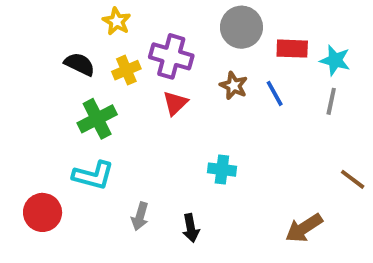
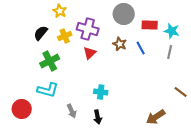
black semicircle: (80, 64) -> (41, 33), turned -77
cyan cross: (222, 170) -> (101, 92), moved
gray arrow: (140, 216) -> (72, 111), turned -40

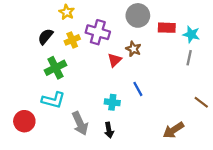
blue line: (141, 48) -> (138, 89), moved
red triangle: (90, 53) -> (114, 60), moved
gray arrow: (72, 111) -> (80, 123), size x1.5

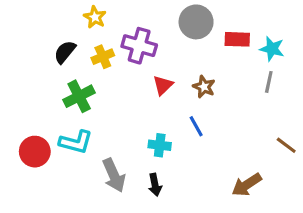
brown star: (133, 49) -> (204, 87), moved
red circle: (24, 121) -> (35, 152), moved

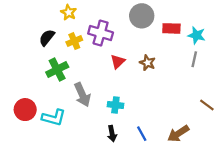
blue line: (196, 126) -> (142, 134), moved
cyan L-shape: (76, 142) -> (54, 118), moved
gray arrow: (114, 175) -> (82, 95), moved

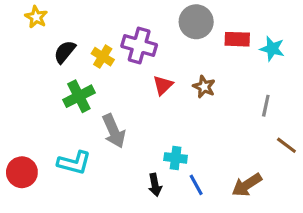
yellow star: (69, 12) -> (36, 17), moved
yellow cross: (74, 41) -> (103, 57), turned -35
gray line: (194, 59) -> (266, 106), moved
cyan cross: (115, 105) -> (176, 158), moved
red circle: (25, 110) -> (22, 172), moved

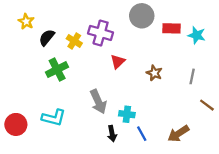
yellow star: (36, 17) -> (26, 22), moved
brown star: (204, 87) -> (154, 73), moved
gray arrow: (114, 131) -> (98, 102), moved

